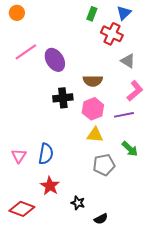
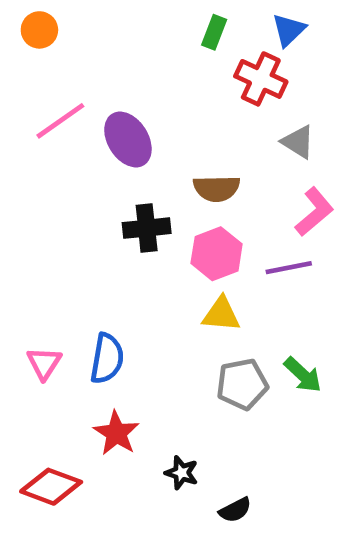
green arrow: (130, 149) -> (303, 375), moved

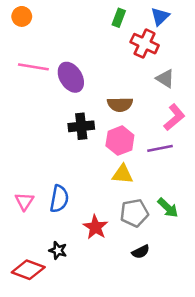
pink line: (60, 121) -> (33, 67), turned 44
red star: (116, 433) -> (95, 227), moved
black star: (182, 473) -> (58, 250), moved
black semicircle: (235, 510) -> (141, 252), moved

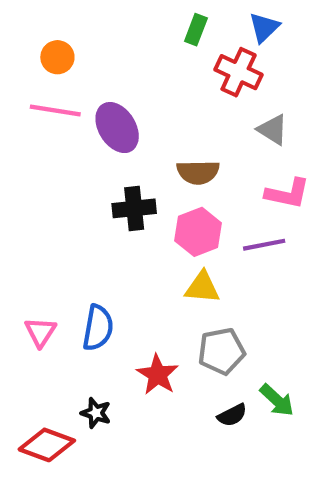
orange circle: (22, 16) -> (57, 57), moved
pink L-shape: (174, 117) -> (288, 194), turned 52
green arrow: (168, 208) -> (277, 400), moved

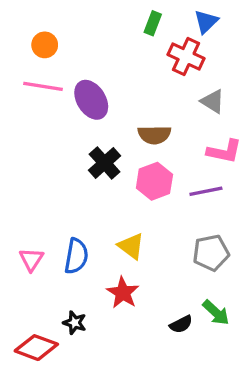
black cross: (134, 208) -> (105, 163), turned -36
yellow triangle: (202, 287) -> (131, 246), moved, turned 32
gray pentagon: (221, 351) -> (211, 253), moved

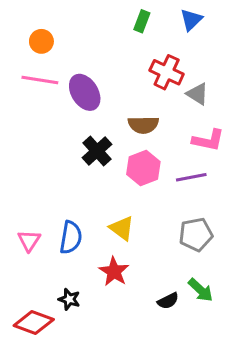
red cross: (186, 57) -> (167, 72), moved

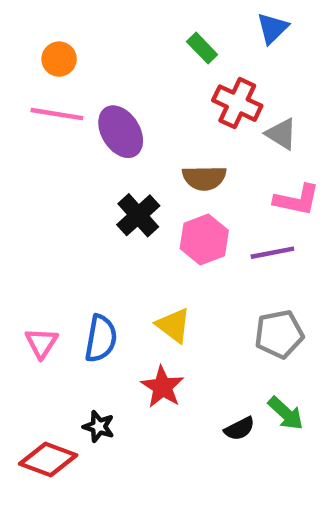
green rectangle: (142, 21) -> (202, 48), moved, turned -65

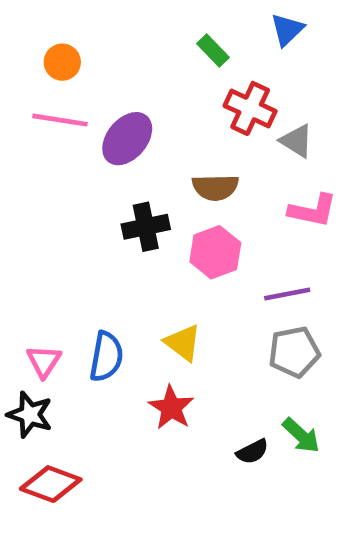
purple ellipse: (121, 132) -> (127, 139), turned 72
black cross: (138, 215) -> (146, 227), turned 30
purple line: (272, 253) -> (287, 294), moved
black star: (99, 426) -> (30, 415), moved, size x1.4

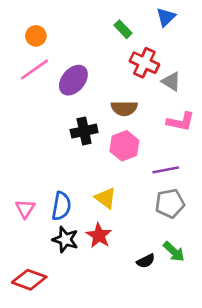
pink line: (60, 120) -> (35, 69), turned -44
black star: (30, 415) -> (65, 240), moved

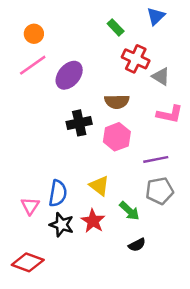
pink triangle: (25, 209) -> (30, 206), moved
green arrow: (174, 252) -> (129, 211), moved

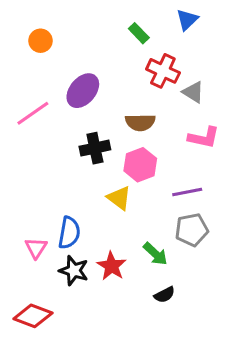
pink line: (33, 65) -> (33, 113), moved
yellow triangle: (99, 186) -> (119, 198), moved

